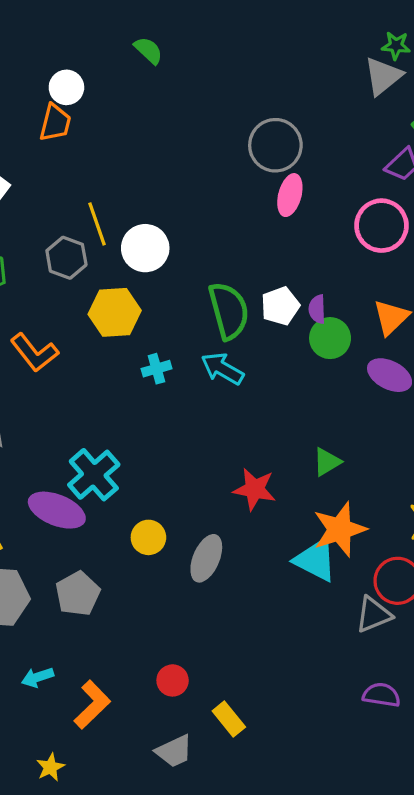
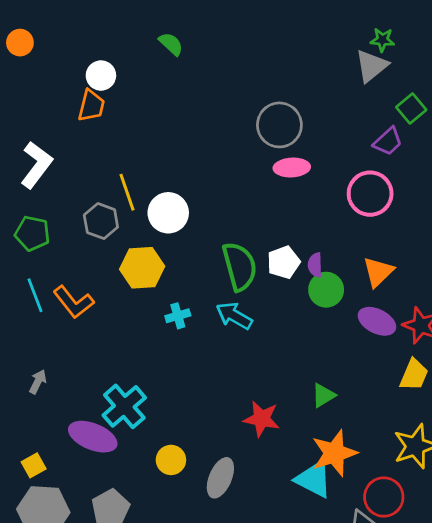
pink ellipse: (290, 195) -> (292, 168), turned 72

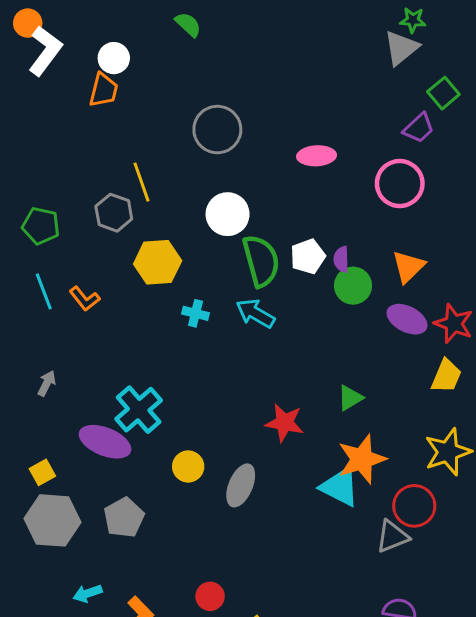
gray circle: (279, 125) -> (217, 130), moved
white L-shape: (36, 165) -> (45, 51), moved
white circle: (168, 213) -> (228, 214), moved
orange L-shape: (73, 302) -> (85, 299), size x0.7
cyan cross: (178, 316) -> (195, 313), turned 30

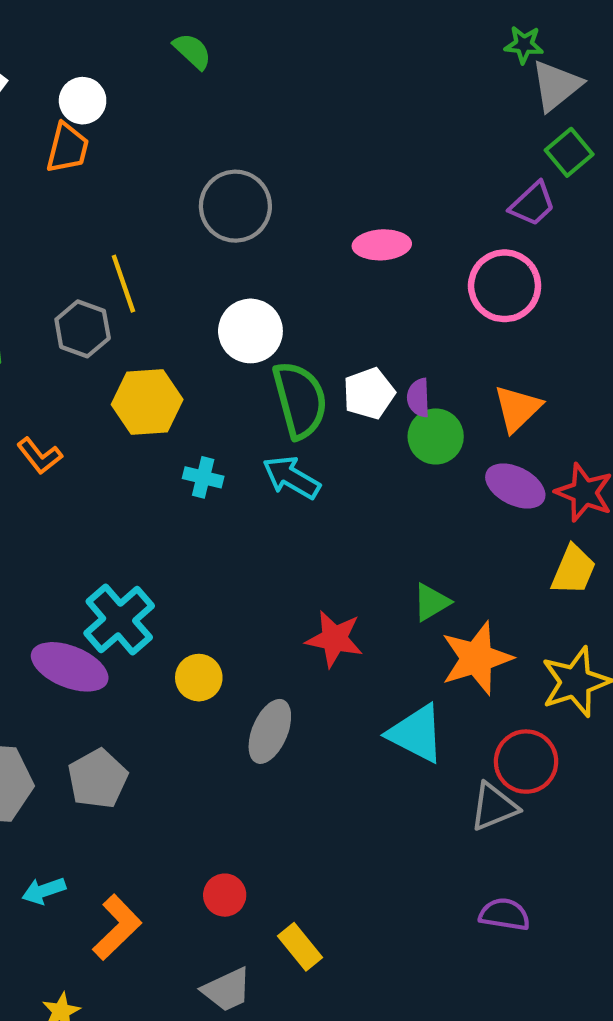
gray triangle: (401, 48) -> (556, 86), moved
orange star: (362, 459) -> (477, 658), moved
yellow circle: (188, 466) -> (199, 678), moved

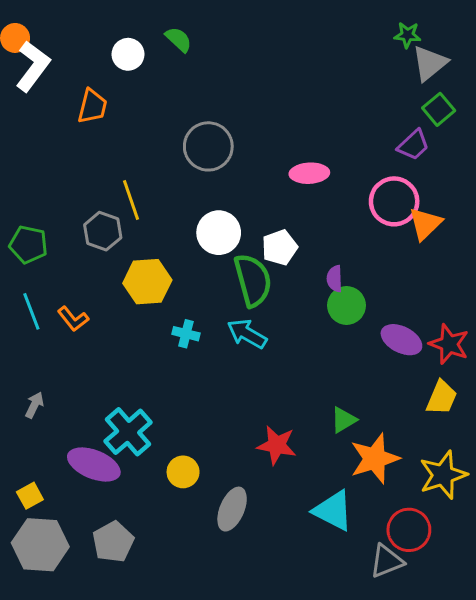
white circle: (83, 101) -> (128, 54), moved
white pentagon: (369, 393) -> (280, 248), moved
orange triangle: (517, 408) -> (425, 224), moved

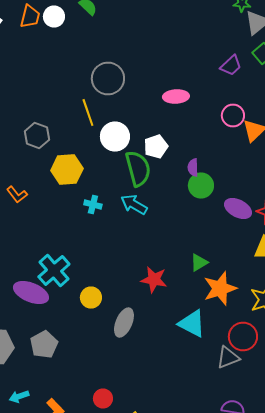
orange trapezoid: (92, 106) -> (30, 16), moved
purple trapezoid: (413, 145) -> (231, 66), moved
yellow line: (131, 200) -> (88, 112), moved
pink circle: (394, 201) -> (233, 116), size x0.7

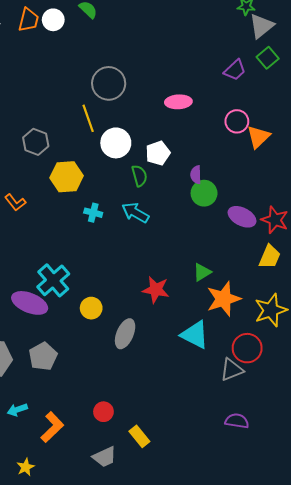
green semicircle: (138, 168) -> (139, 176), size x0.6

